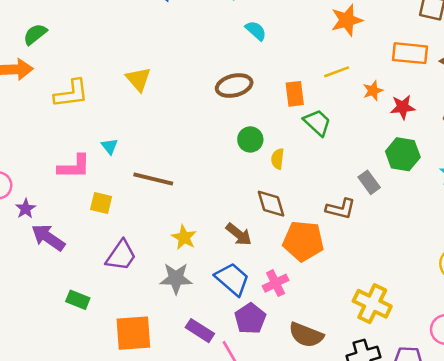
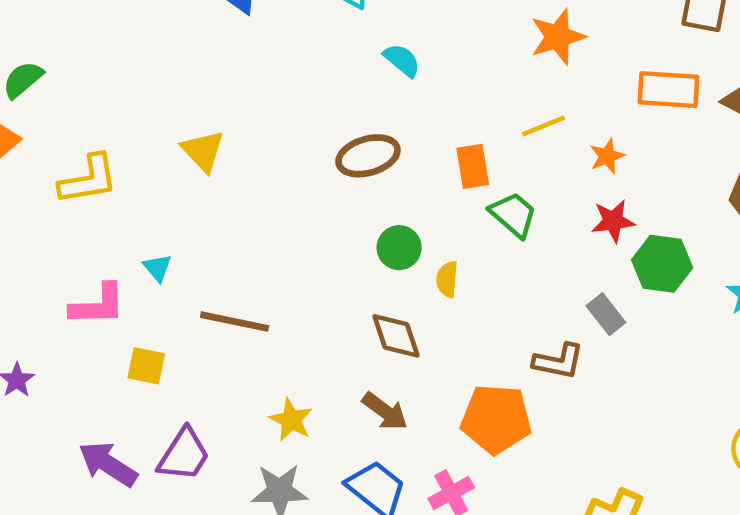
red star: (403, 107) -> (613, 221), moved
brown diamond: (271, 204) -> (396, 336), moved
purple arrow: (48, 237) -> (108, 464), moved

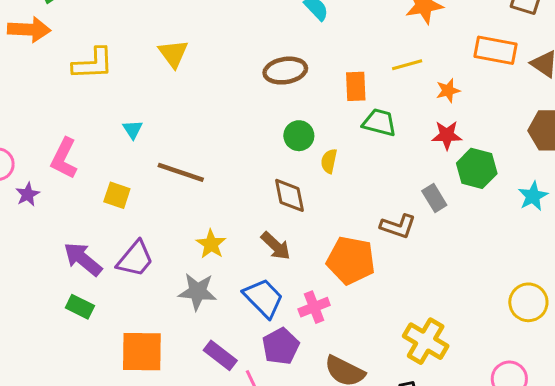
green trapezoid: (513, 214) -> (379, 122), turned -33
pink L-shape: (98, 305) -> (64, 158), moved, turned 111

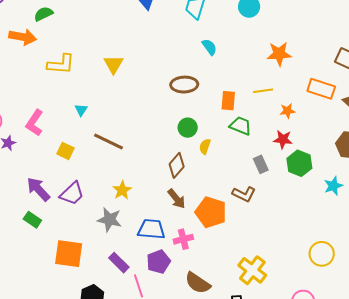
brown diamond: (289, 195) -> (177, 165), turned 45
gray rectangle: (434, 198) -> (261, 164), moved
brown arrow: (276, 246) -> (176, 199), moved
blue trapezoid: (264, 298) -> (151, 229), turned -48

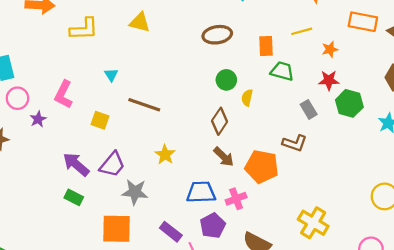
yellow triangle: (113, 64) -> (140, 22), turned -40
gray star: (109, 220) -> (135, 192), moved

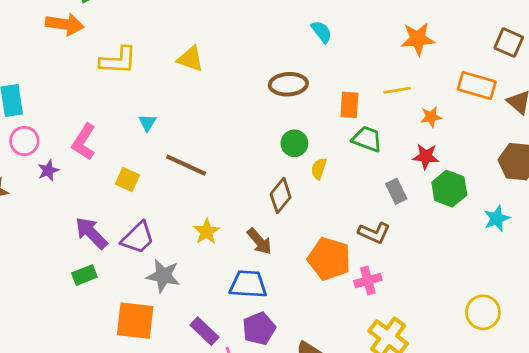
brown arrow: (224, 157) -> (259, 241), moved
green rectangle: (74, 197) -> (84, 275), turned -54
pink cross: (236, 199) -> (368, 281), moved

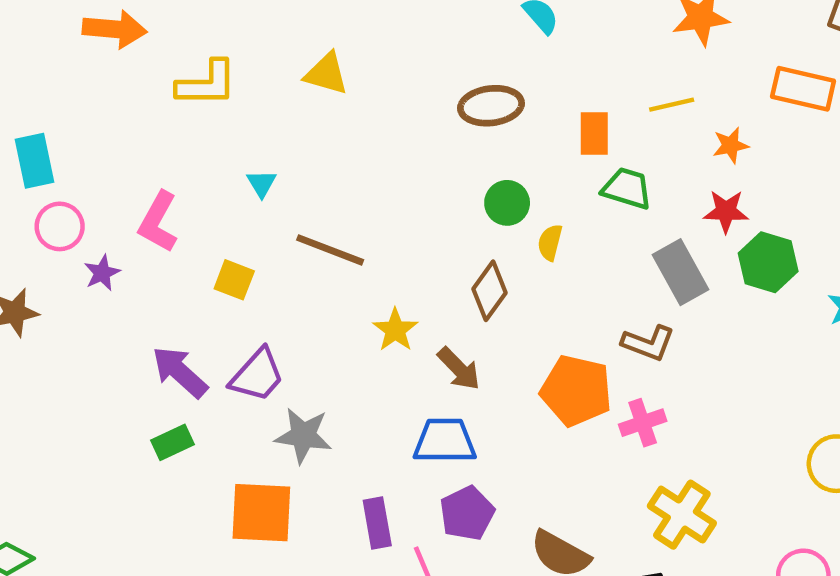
gray rectangle: (396, 191) -> (681, 272), size x1.5
yellow star: (207, 232) -> (395, 330), moved
purple rectangle: (205, 331) -> (377, 523), turned 40

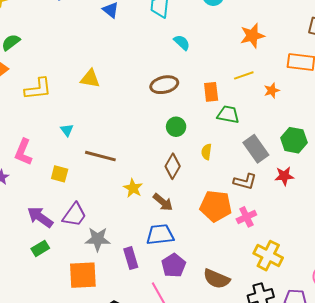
red star: (726, 211) -> (284, 176), moved
yellow semicircle: (550, 242) -> (206, 152), moved
purple rectangle: (377, 523) -> (131, 258), moved

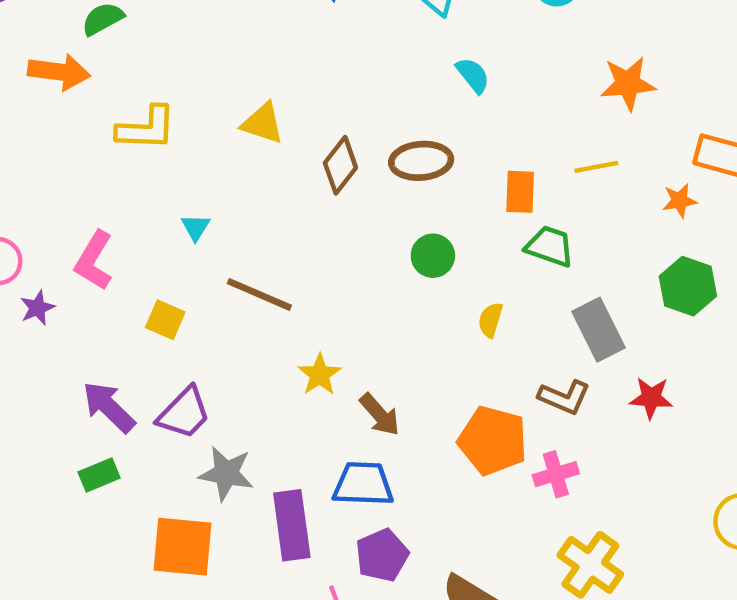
orange star: (272, 90) -> (680, 201), moved
green hexagon: (294, 140) -> (688, 286), moved
brown diamond: (173, 166) -> (340, 165), moved
purple rectangle: (131, 258) -> (292, 525), size x1.4

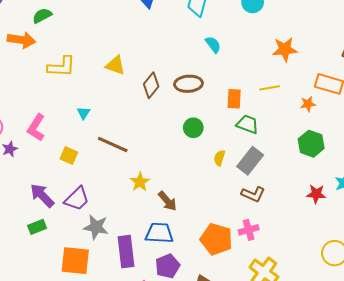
gray rectangle: (598, 330) -> (250, 161), moved, turned 64
red star: (651, 398) -> (316, 194), moved
orange pentagon: (493, 440) -> (216, 239), moved

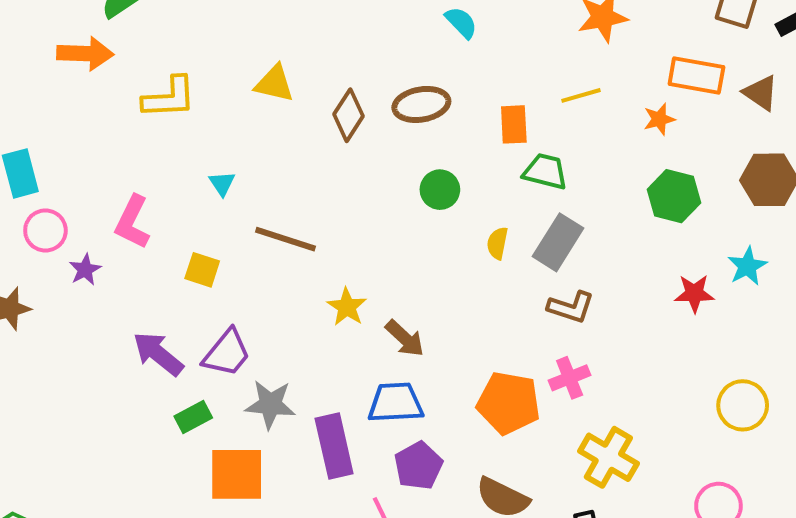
green rectangle: (37, 227) -> (193, 417), moved

